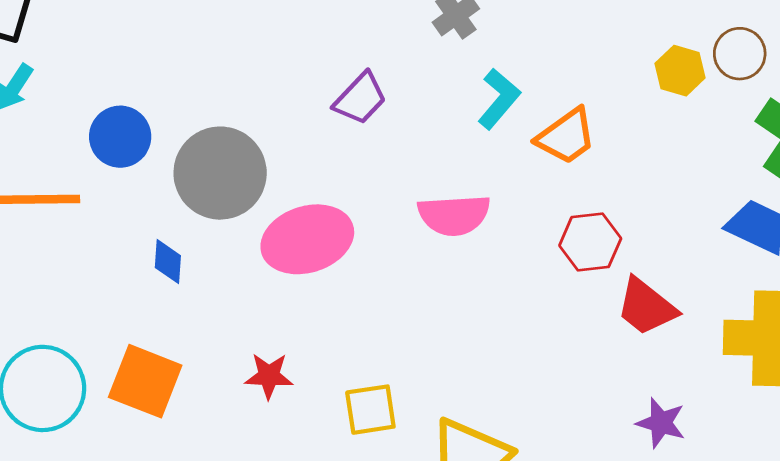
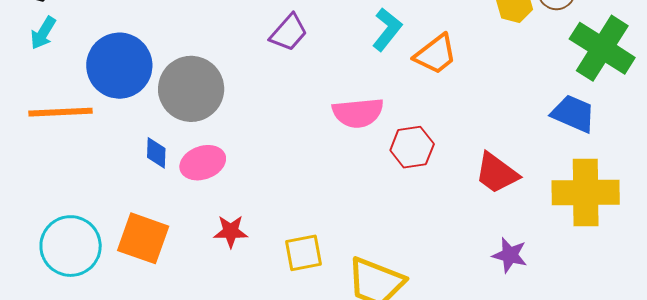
blue circle: (120, 137) -> (119, 66), size x1.5
pink ellipse: (307, 239) -> (203, 163), moved, size x0.7
red hexagon: (590, 242) -> (412, 147), moved

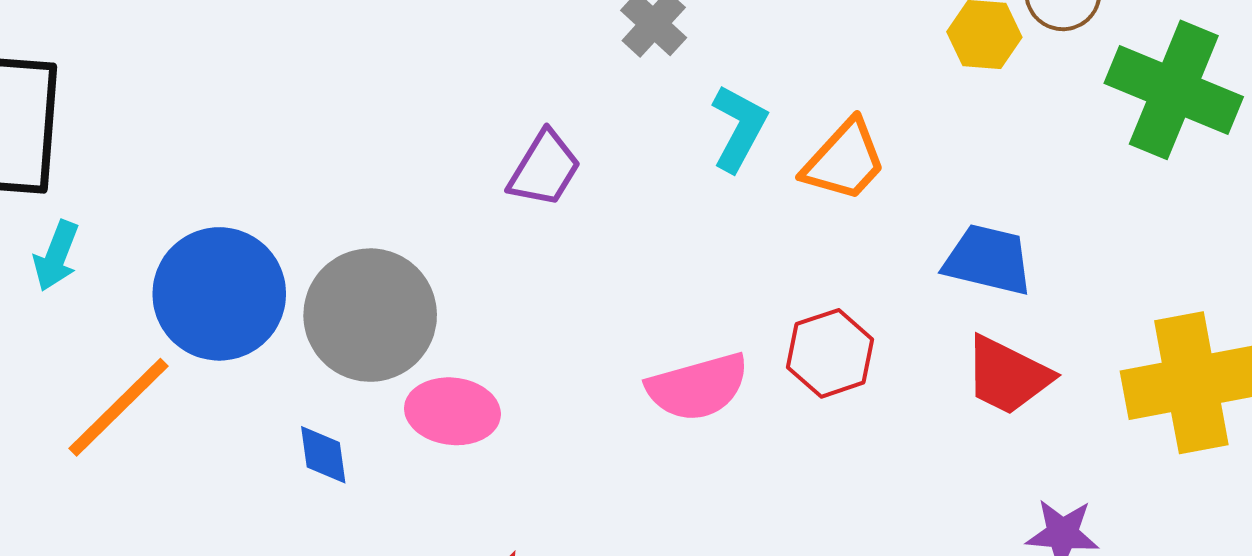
orange line: (60, 112) -> (118, 407), turned -32
pink semicircle: (358, 113) -> (698, 387), moved
blue trapezoid: (573, 114) -> (988, 260), moved
pink ellipse: (203, 163) -> (452, 411), moved, turned 36

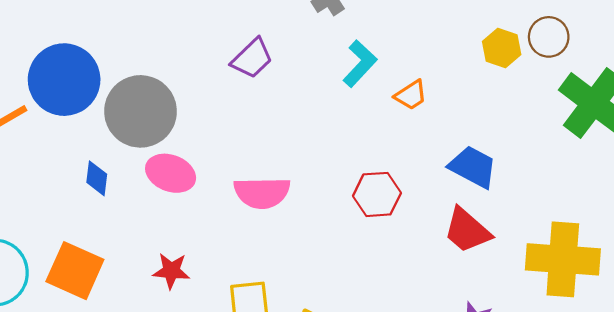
orange trapezoid: (844, 161) -> (411, 95), size x0.7
pink semicircle: (698, 387) -> (262, 193), moved

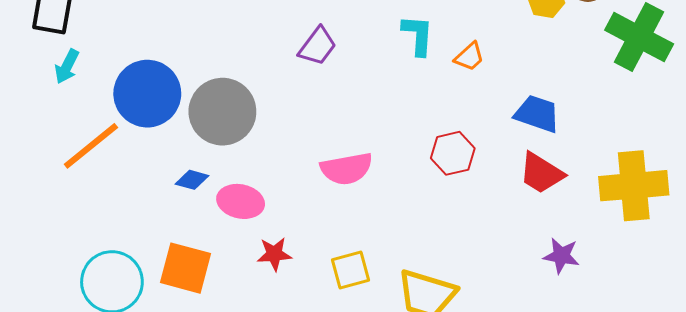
cyan L-shape: (360, 64) -> (418, 35), turned -30
pink ellipse: (171, 173) -> (241, 201), moved
blue diamond: (97, 178) -> (192, 180), turned -72

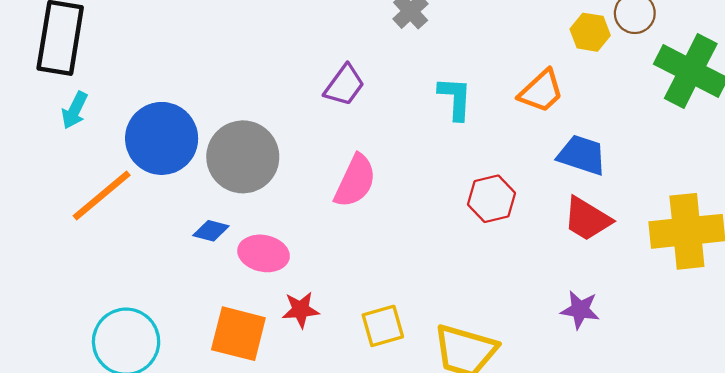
cyan L-shape: (418, 35) -> (455, 98), moved
orange trapezoid: (469, 57) -> (541, 91), moved, size x1.4
pink semicircle: (346, 169) -> (355, 181), moved, turned -54
purple star: (561, 256) -> (580, 310), moved
orange square: (185, 268) -> (238, 334), moved

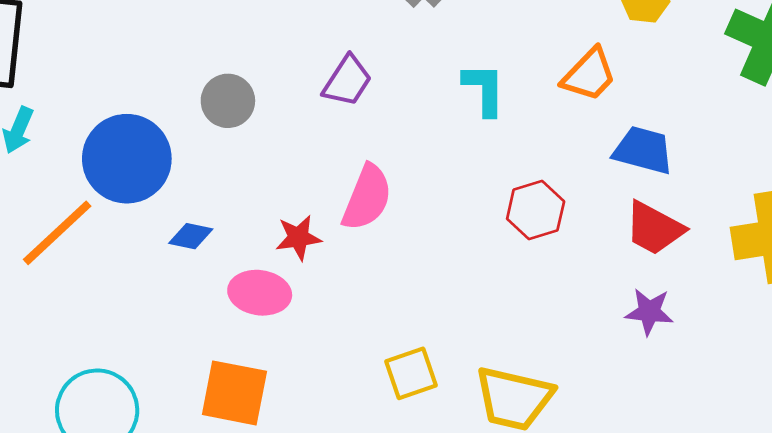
gray circle: (243, 157) -> (228, 101), moved, size x0.6
blue diamond: (211, 231) -> (191, 236), moved
red star: (301, 310) -> (298, 238), moved
purple star: (580, 310) -> (649, 312), moved

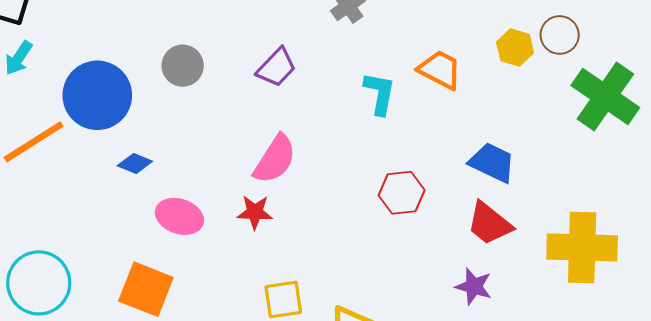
orange trapezoid: (589, 75) -> (440, 70), moved, turned -117
red star: (298, 238) -> (255, 212), moved

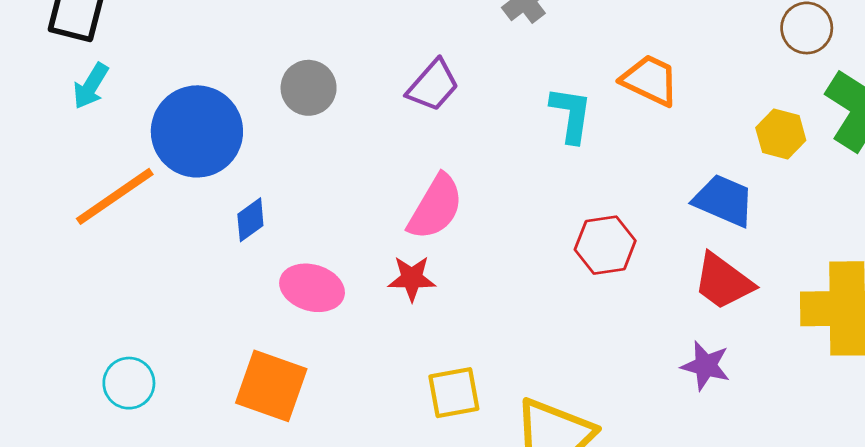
yellow hexagon: (515, 48) -> (781, 134), moved
blue diamond: (135, 163) -> (250, 220), turned -56
cyan circle: (39, 283) -> (129, 383), size x0.6

